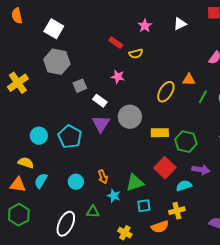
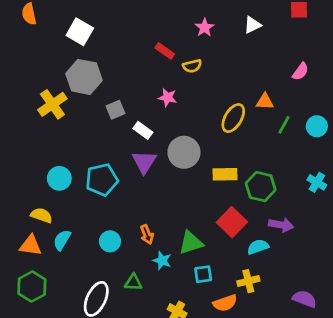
yellow cross: (18, 83) -> (52, 104), moved
cyan pentagon: (70, 137) -> (102, 180), turned 30

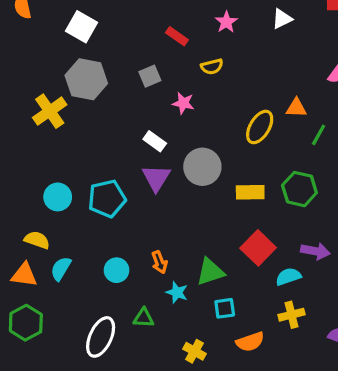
red rectangle: (165, 51) -> (177, 36), moved
gray square: (115, 110) -> (150, 76), moved
green hexagon: (261, 187) -> (299, 189), moved
yellow cross: (248, 281) -> (291, 315), moved

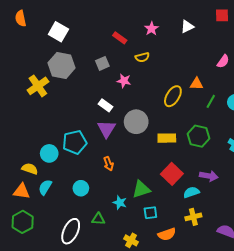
cyan circle: (58, 197) -> (49, 153), moved
orange arrow: (159, 262) -> (109, 164), moved

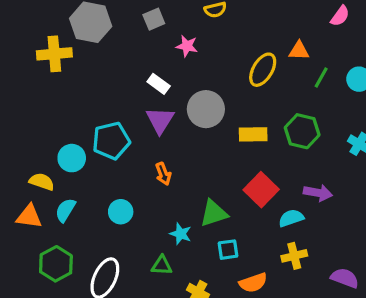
yellow cross: (38, 86) -> (54, 54), turned 30
green triangle: (98, 219) -> (162, 265), moved
green hexagon: (23, 222) -> (56, 264), moved

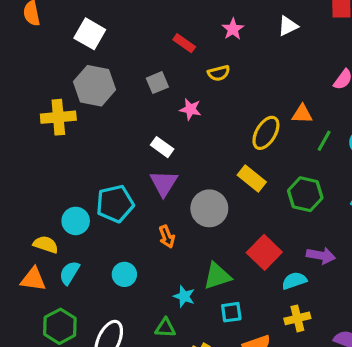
gray circle: (206, 109) -> (209, 208), moved
yellow rectangle: (253, 134) -> (252, 178), moved, turned 40

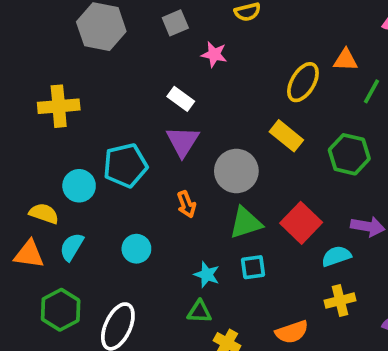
yellow cross: (58, 117) -> (59, 106), moved
green triangle: (217, 276) -> (246, 223), moved
cyan square: (231, 312) -> (253, 267), moved
green triangle: (165, 328) -> (199, 312), moved

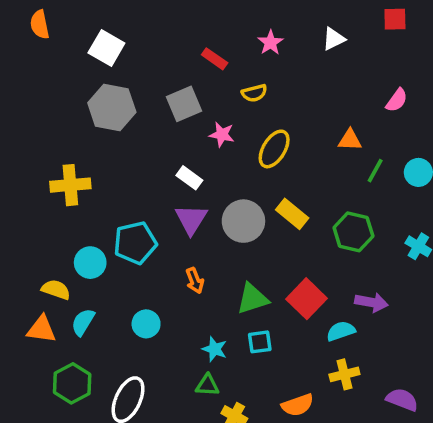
gray square: (175, 23) -> (184, 104), size x1.4
yellow ellipse: (303, 82) -> (274, 149), moved
gray circle: (236, 171) -> (243, 221), moved

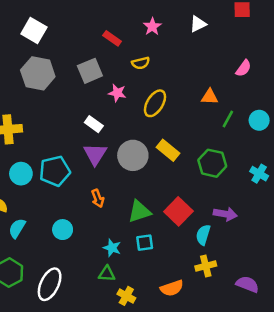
cyan circle: (90, 263) -> (21, 174), moved
cyan semicircle: (341, 331) -> (203, 235), turned -54

